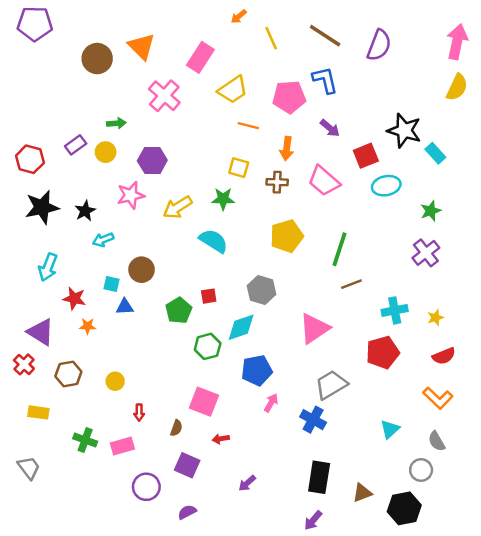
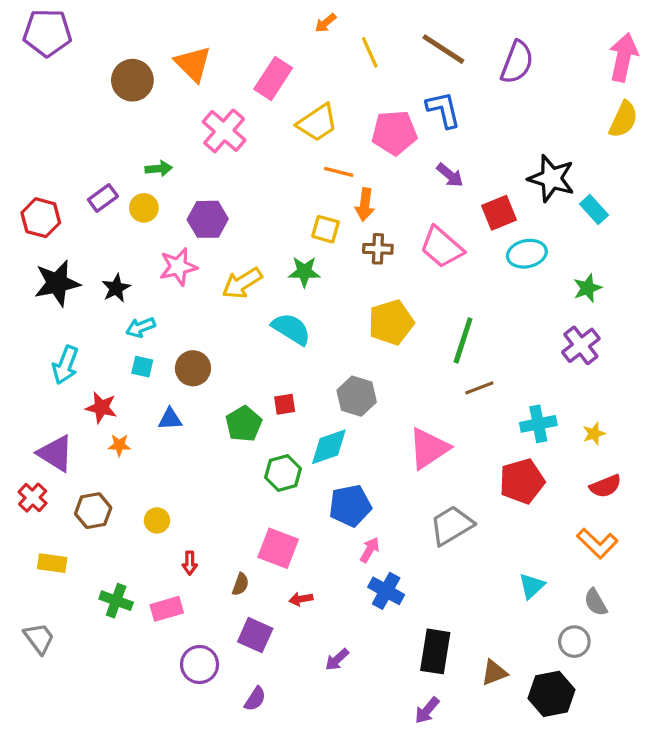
orange arrow: (287, 148) -> (365, 205), moved
cyan square: (112, 284) -> (142, 367), moved
blue cross: (313, 420) -> (386, 591), moved
purple semicircle: (187, 512) -> (255, 699), turned 150

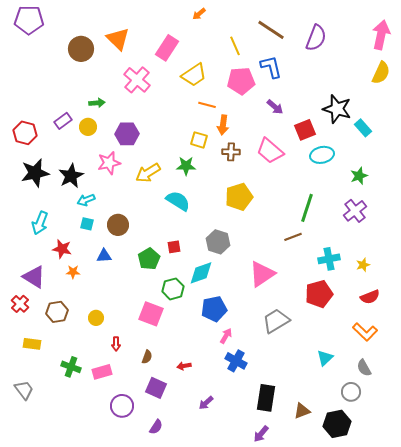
yellow line: (370, 52) -> (235, 46), moved
black star: (116, 288) -> (71, 176), size x1.4
green line: (463, 340) -> (307, 208), moved
pink square: (278, 548) -> (151, 314), moved

